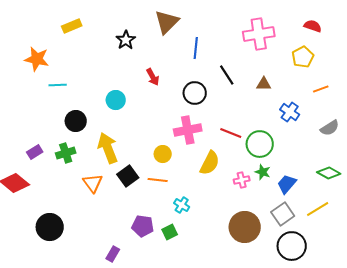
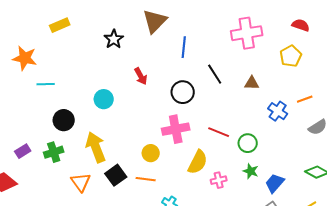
orange line: (321, 89) -> (305, 99), moved
green circle: (260, 144) -> (248, 143), size x0.7
pink cross: (242, 180) -> (219, 180), moved

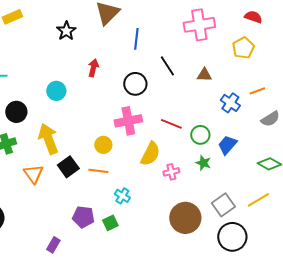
red arrow: (141, 76) -> (93, 68), turned -138
blue trapezoid: (275, 183) -> (227, 145), moved

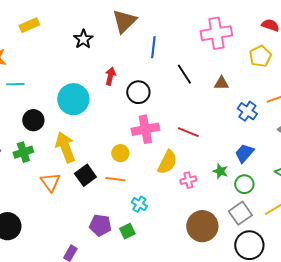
black circle: (135, 84) -> (138, 92), moved
cyan circle: (56, 91) -> (73, 99), size x1.6
green circle: (200, 135) -> (244, 184), moved

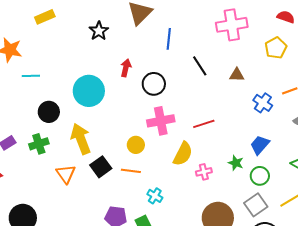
red line: (188, 132) -> (204, 124), turned -40

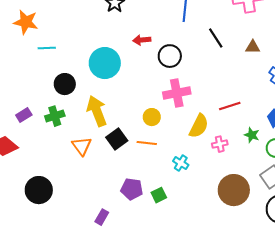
red arrow: (126, 68) -> (142, 40), turned -108
red line: (204, 124) -> (230, 106), moved
cyan cross: (155, 196) -> (181, 163), moved

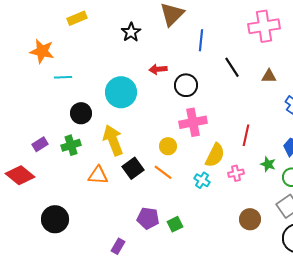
red line: (230, 106) -> (246, 135), turned -60
orange line: (147, 143) -> (163, 172), turned 30
orange triangle: (82, 146) -> (98, 175), turned -50
cyan cross: (181, 163) -> (202, 180), moved
brown circle: (234, 190) -> (250, 219), size x0.7

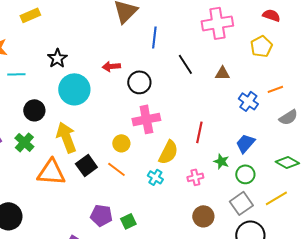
black star: (131, 32) -> (57, 58), moved
green cross: (71, 145) -> (24, 142), turned -30
pink cross: (236, 173) -> (195, 177), moved
orange triangle: (98, 175) -> (51, 172), size x1.4

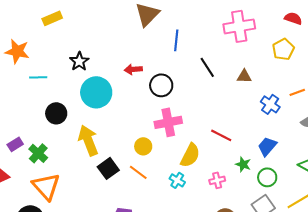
red line: (199, 132) -> (221, 135), turned -75
green cross: (24, 142) -> (38, 153), moved
orange triangle: (51, 172) -> (46, 186), moved, turned 44

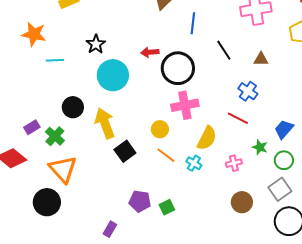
black circle: (161, 85) -> (178, 68), size x1.4
blue cross: (270, 104) -> (248, 91), moved
black circle: (56, 113) -> (73, 107), moved
orange line: (138, 172) -> (166, 155), moved

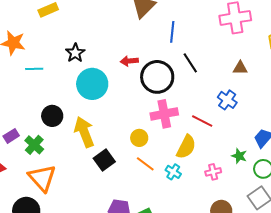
black line: (224, 50) -> (190, 63), moved
red line: (238, 118) -> (202, 121), moved

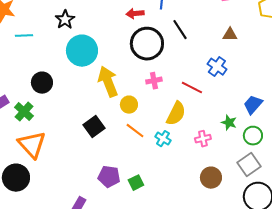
red arrow: (129, 61) -> (135, 14), moved
pink cross: (164, 114) -> (154, 81), size x0.6
yellow arrow: (84, 132) -> (108, 82), moved

